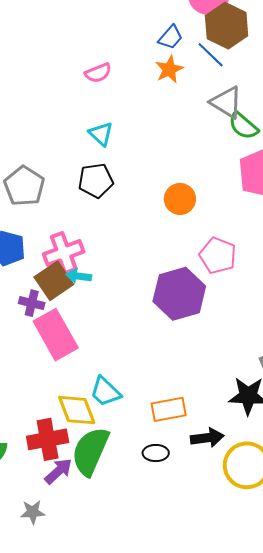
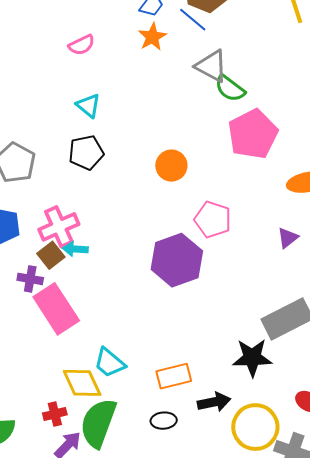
brown square: (54, 281) -> (51, 255), size x0.7
red cross: (48, 439) -> (55, 414), size x0.6

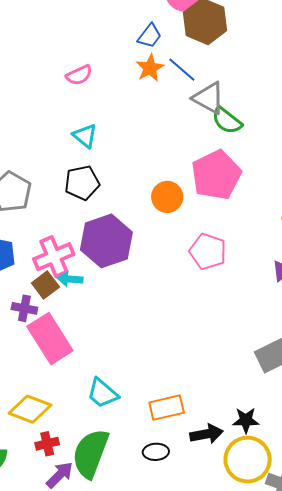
blue line: (193, 20) -> (182, 70), moved
pink pentagon: (253, 134) -> (216, 175), moved
purple hexagon: (177, 260) -> (106, 241), moved
black star: (252, 358) -> (246, 420), moved, size x0.7
yellow diamond: (82, 383) -> (30, 409), moved, turned -45

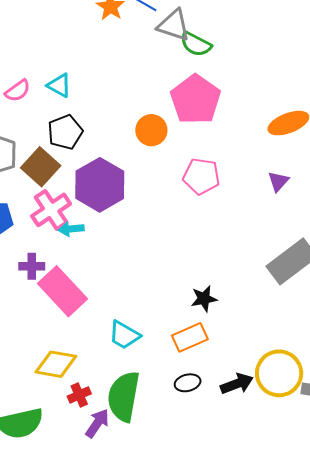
pink semicircle: (79, 75) -> (18, 91), moved
brown square: (45, 285) -> (41, 167), moved, size x1.4
black star: (246, 420) -> (204, 299), moved
black arrow: (207, 434) -> (237, 384), moved

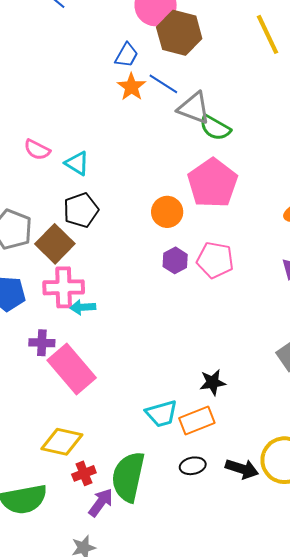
pink semicircle: (18, 91) -> (37, 150), moved, turned 60
purple hexagon: (100, 185) -> (175, 260), moved, size x0.5
pink cross: (51, 210) -> (64, 287), turned 30
cyan trapezoid: (124, 335) -> (161, 414), moved, turned -48
black arrow: (237, 384) -> (242, 469), turned 36

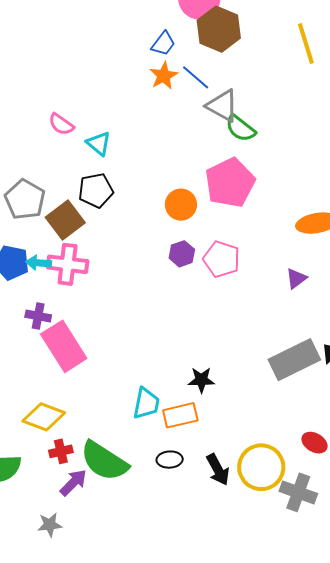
cyan arrow: (83, 307) -> (39, 263), moved
cyan trapezoid: (161, 414) -> (146, 403), turned -72
black arrow: (242, 469) -> (218, 470), turned 36
green semicircle: (128, 477) -> (104, 461), turned -78

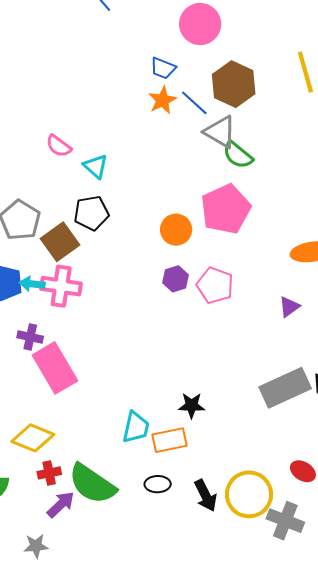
brown hexagon: (219, 29) -> (234, 84), moved
blue trapezoid: (163, 44) -> (163, 68), turned 72

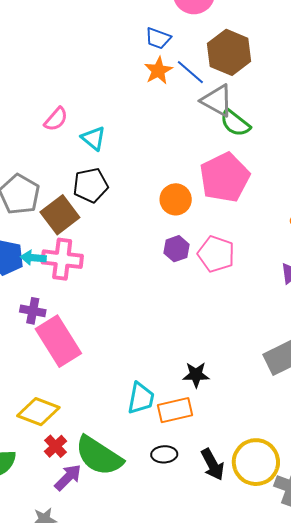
pink semicircle: (59, 146) -> (56, 119), turned -84
red cross: (49, 473) -> (56, 446), turned -30

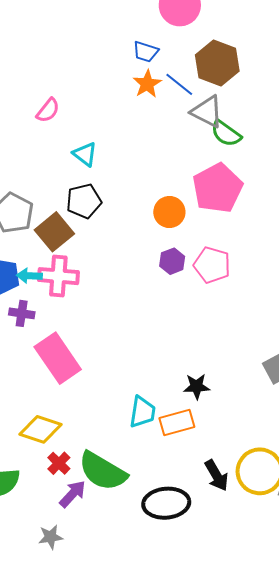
pink semicircle: (56, 119) -> (48, 110), moved
purple cross: (33, 311) -> (22, 313), moved
black ellipse: (164, 454) -> (166, 503), moved, size x1.8

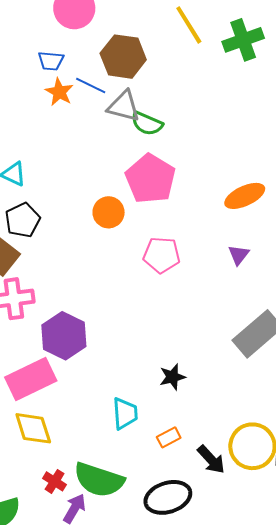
purple hexagon: (172, 261) -> (64, 336), moved, size x1.8
pink rectangle: (58, 358) -> (31, 379), turned -69
orange rectangle: (177, 423) -> (169, 437), moved, size x0.7
yellow diamond: (40, 429) -> (33, 428), moved, turned 66

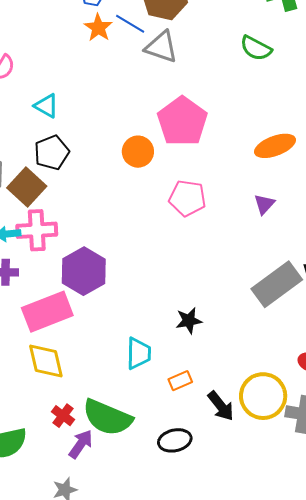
green semicircle: (147, 123) -> (256, 48), moved
black ellipse: (168, 497) -> (175, 440), size x0.7

